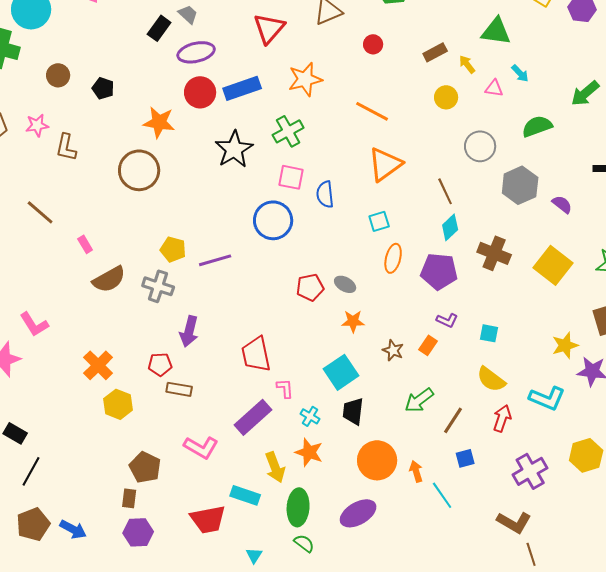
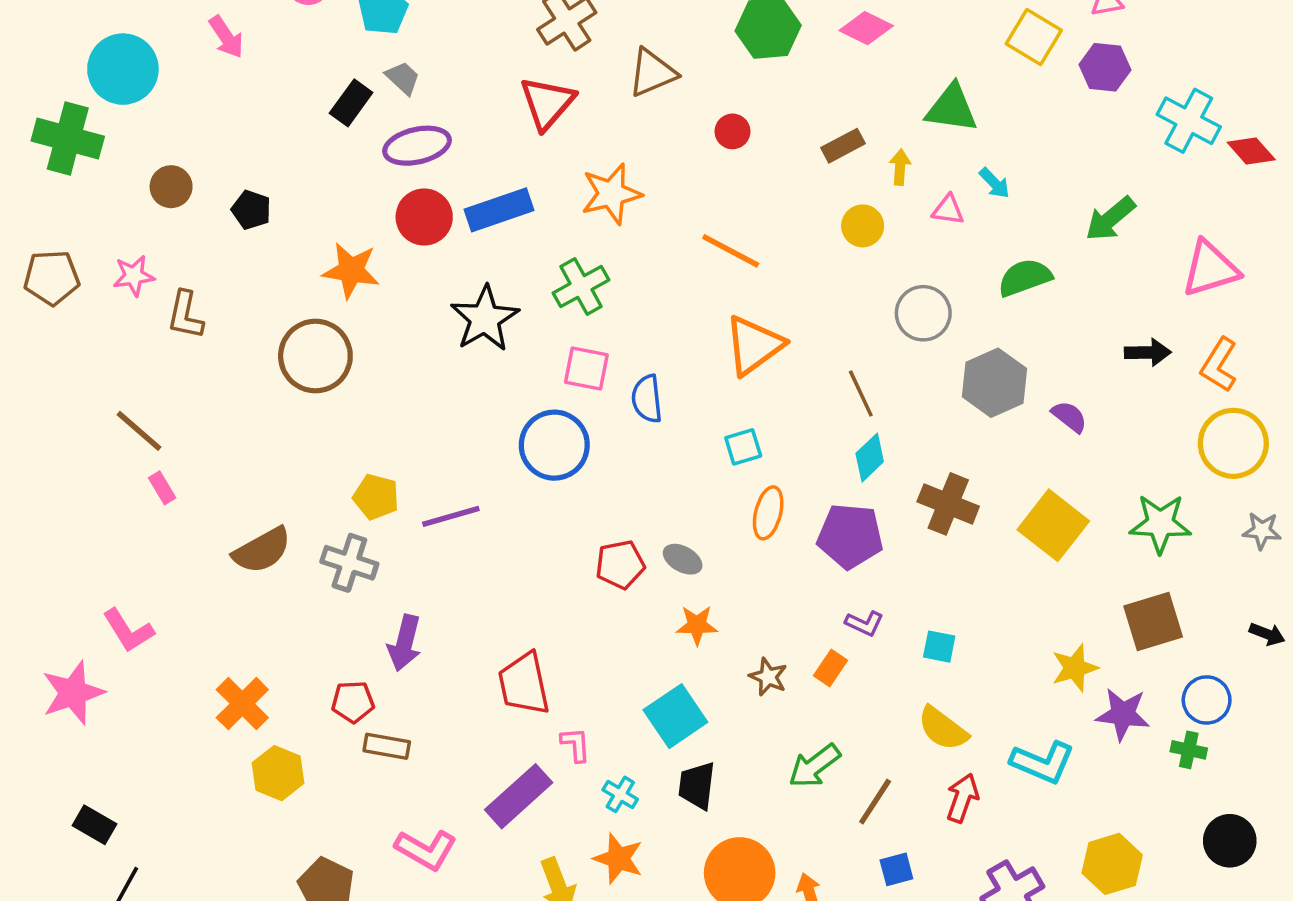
yellow arrow: (467, 64) -> (900, 167), turned 42
pink rectangle: (85, 244) -> (162, 488), moved

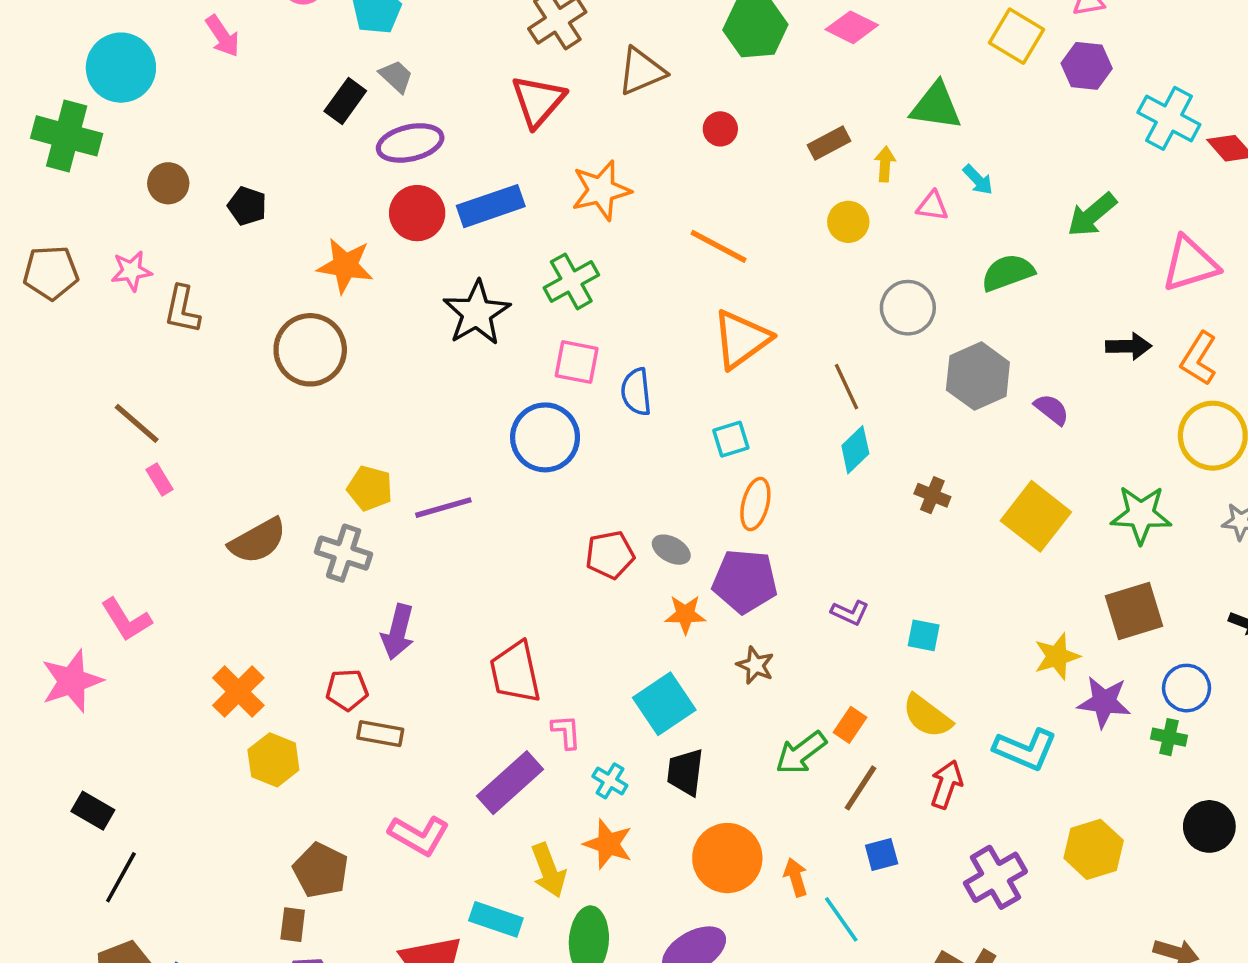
brown cross: (948, 504) -> (932, 495), size x0.6
purple pentagon: (850, 536) -> (745, 581), moved
orange rectangle: (831, 668) -> (850, 725), moved

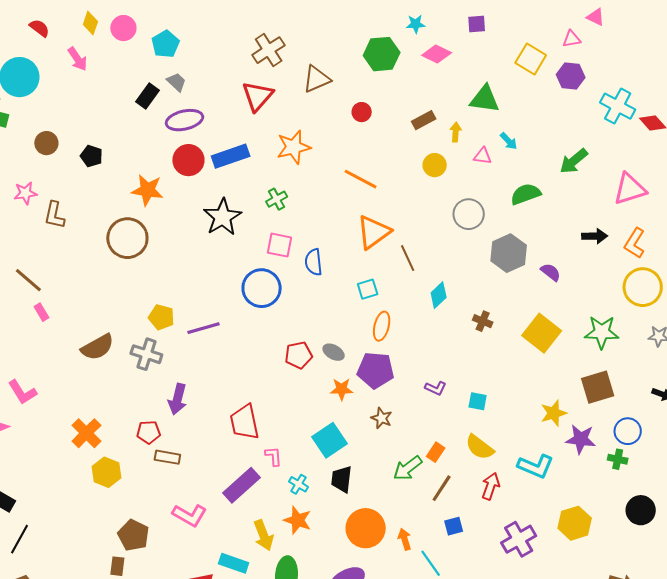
green cross: (571, 281) -> (277, 199), size x0.7
brown line: (847, 387) -> (408, 258), moved

